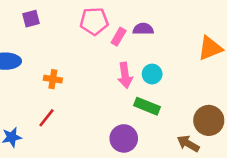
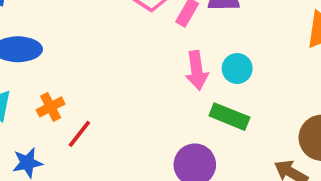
orange cross: (53, 79) -> (51, 107), moved, turned -36

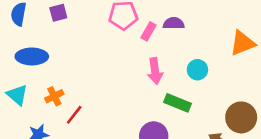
cyan circle: (237, 68) -> (197, 70), moved

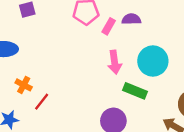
cyan circle: (197, 70) -> (153, 61), size x1.6
orange cross: (54, 96) -> (24, 85), turned -35

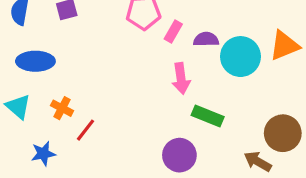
purple semicircle: (131, 19) -> (206, 39), moved
cyan circle: (153, 61) -> (240, 57), moved

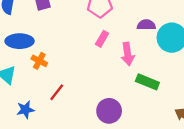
pink rectangle: (173, 31) -> (102, 39), moved
orange cross: (62, 108) -> (39, 61), moved
purple circle: (179, 155) -> (109, 111), moved

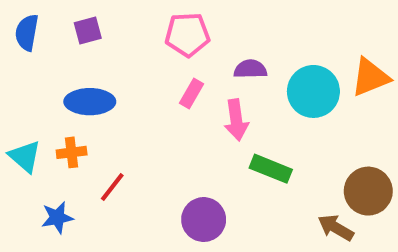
purple semicircle: (146, 25) -> (250, 69), moved
blue ellipse: (20, 41) -> (90, 102), moved
orange cross: (39, 61) -> (72, 152), moved, turned -35

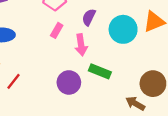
purple semicircle: (250, 69) -> (89, 17), turned -63
purple circle: (204, 220) -> (69, 82), moved

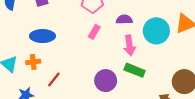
purple semicircle: (89, 17) -> (124, 19), turned 63
pink arrow: (81, 45) -> (129, 45), moved

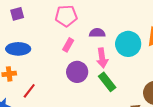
green rectangle: (135, 70) -> (107, 82), turned 30
purple circle: (106, 81) -> (77, 72), moved

